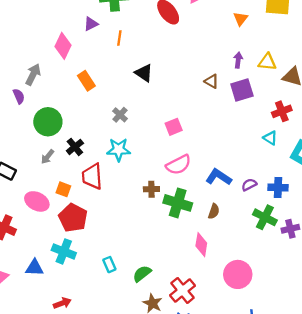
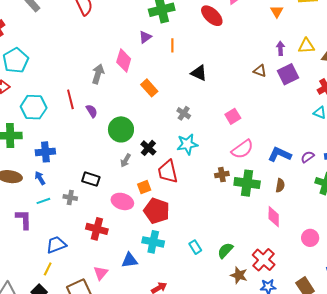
gray arrow: (33, 75) -> (98, 74), moved
orange square: (63, 189) -> (144, 187), turned -32
pink circle: (238, 274) -> (310, 238), size x0.7

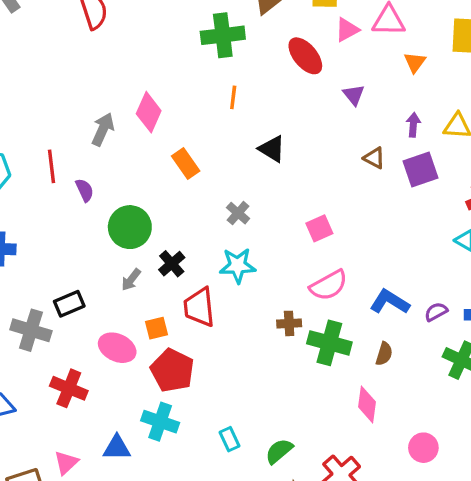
purple triangle: (145, 37) -> (354, 95), moved, turned -40
black rectangle: (91, 179) -> (69, 304), turned -48
gray cross: (70, 197) -> (31, 330), size x1.6

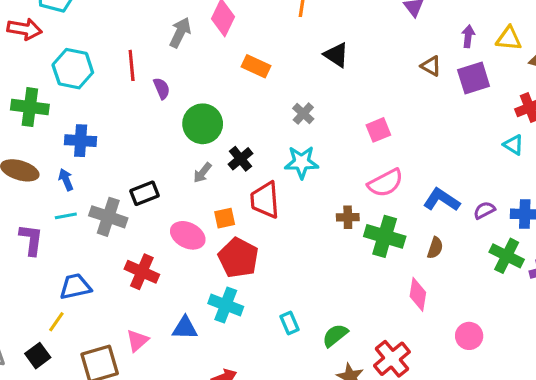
orange rectangle: (186, 164) -> (256, 66), turned -32

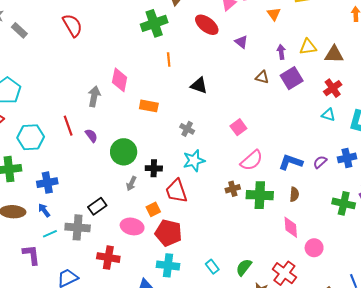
black cross: (241, 159) -> (154, 168), turned -35
green cross: (507, 256) -> (344, 203), moved
pink circle: (469, 336) -> (314, 248), moved

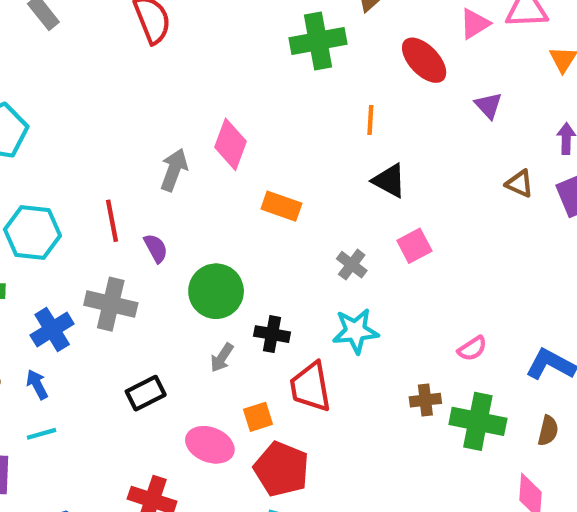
orange line: (169, 60) -> (370, 120), moved
pink square: (238, 127) -> (414, 246), moved
pink semicircle: (252, 160) -> (472, 349), size x0.6
blue cross: (47, 183) -> (52, 329), turned -30
gray cross: (78, 227) -> (111, 304), moved

